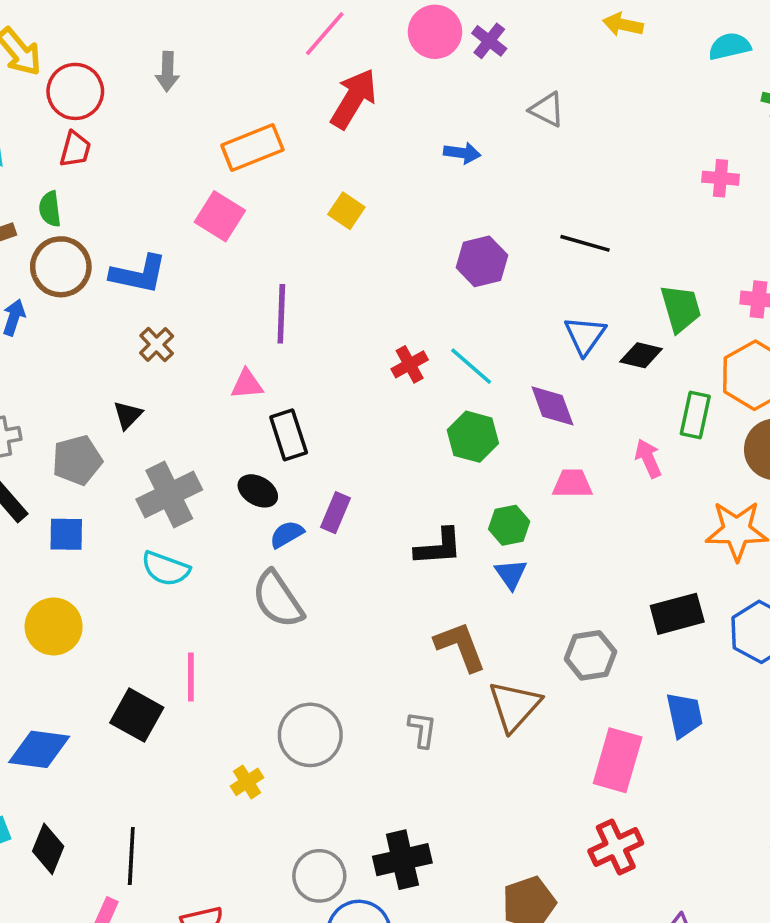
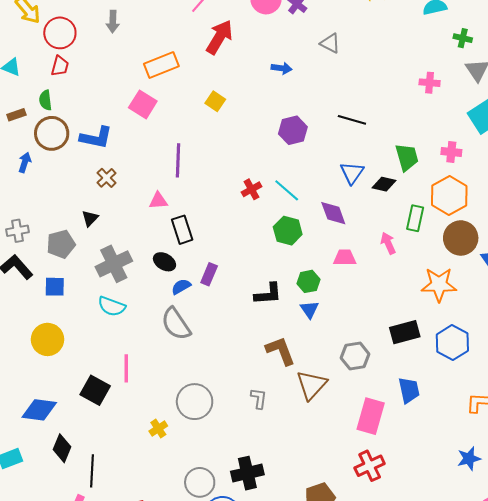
black diamond: (48, 849) -> (62, 448), moved

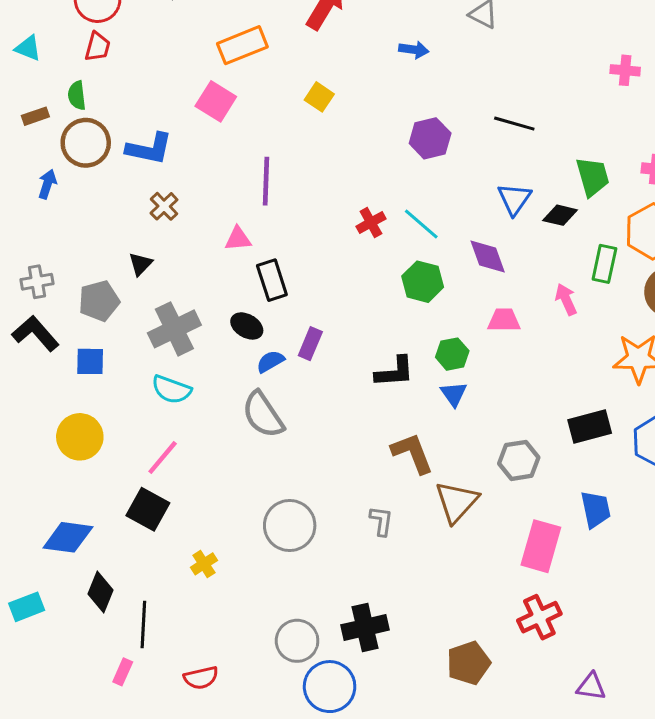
pink line: (126, 368) -> (163, 458), moved, turned 40
yellow cross: (158, 429) -> (204, 564), moved

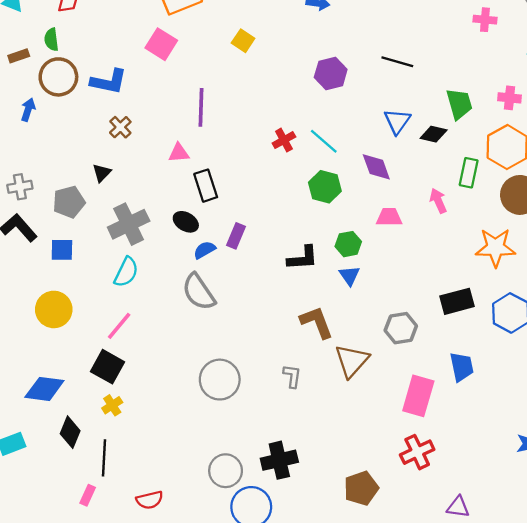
cyan semicircle: (171, 390) -> (126, 272), turned -84
yellow cross: (204, 564) -> (112, 405), moved

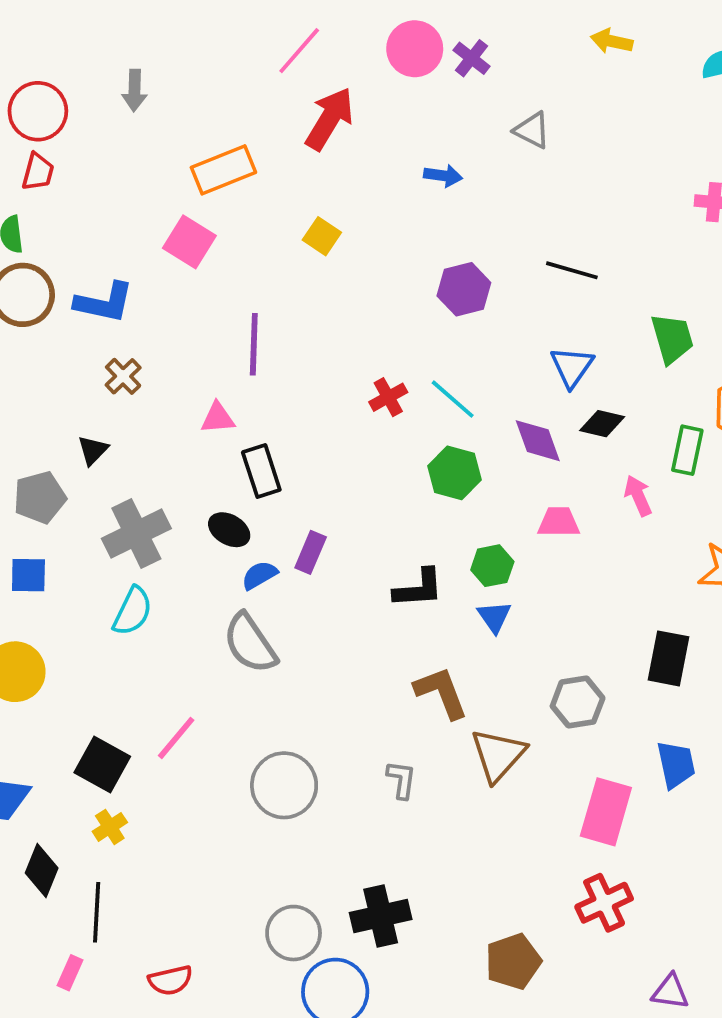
black diamond: (434, 134) -> (602, 424), moved
black rectangle: (457, 301) -> (668, 658), turned -64
pink line: (119, 326) -> (176, 738), moved

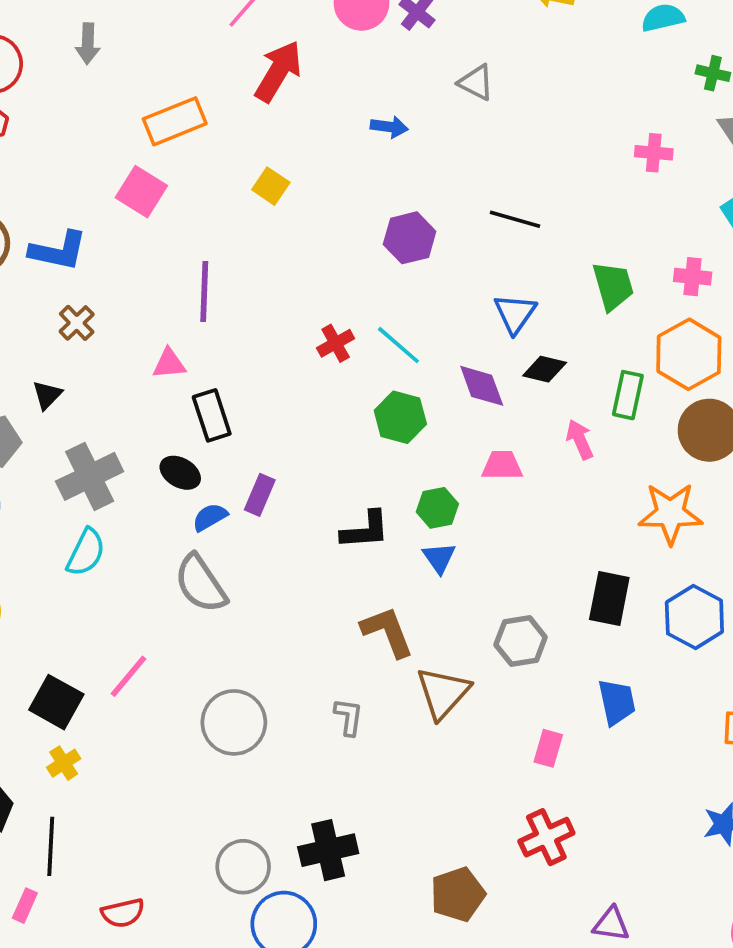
pink rectangle: (606, 812) -> (548, 748), size x0.6

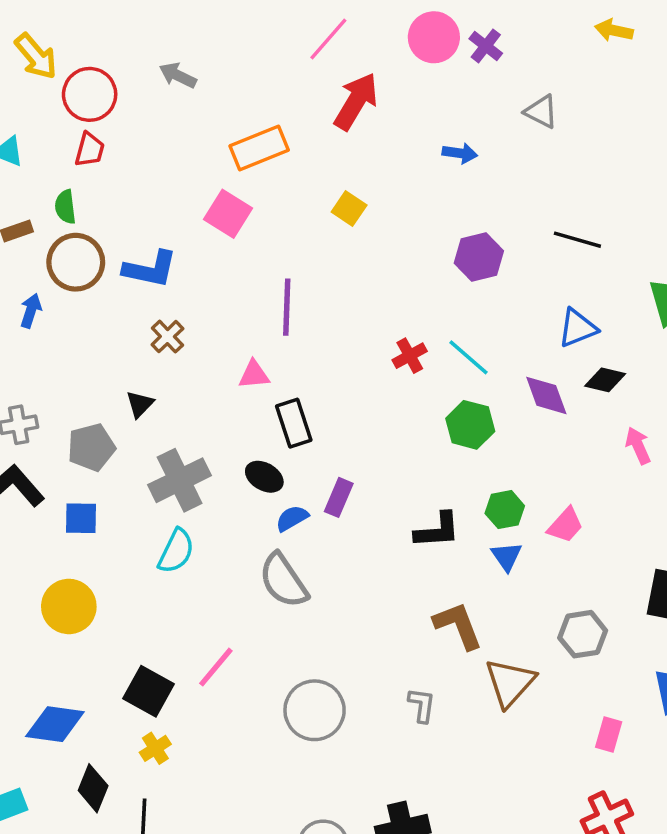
gray arrow: (88, 44) -> (178, 75), turned 114
blue triangle: (515, 314) -> (577, 328), turned 33
pink trapezoid: (502, 465) -> (565, 525), moved, turned 132

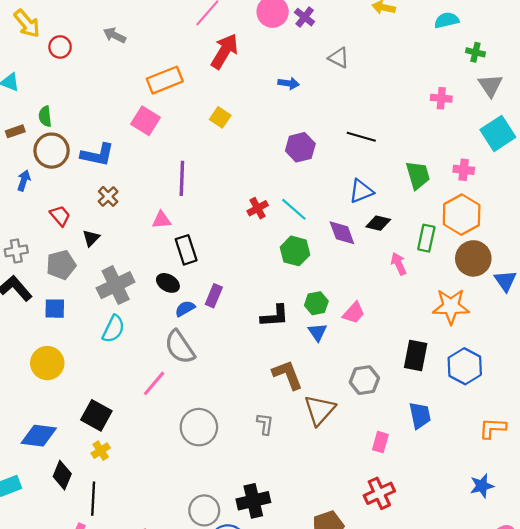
red circle: (90, 94) -> (60, 47), size x0.7
red trapezoid: (90, 150) -> (60, 216), moved, turned -55
pink line: (216, 667) -> (154, 383), moved

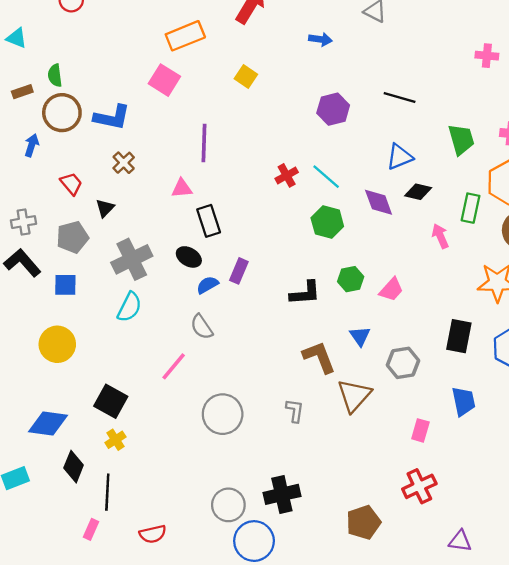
blue triangle: (317, 332) -> (360, 336), moved
gray semicircle: (180, 347) -> (202, 327), size x0.7

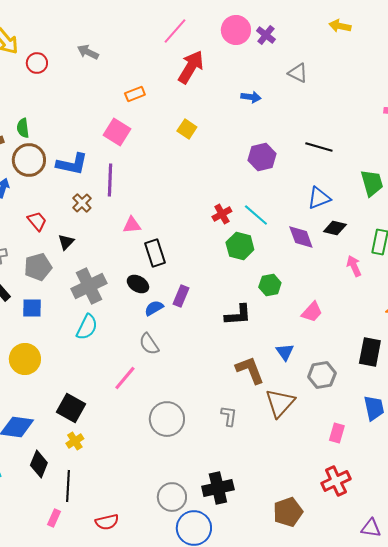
orange rectangle: (185, 36) -> (135, 94), size x0.6
purple line: (204, 143) -> (110, 180), moved
green hexagon: (327, 222) -> (240, 246), moved
green hexagon: (351, 279) -> (270, 285), moved

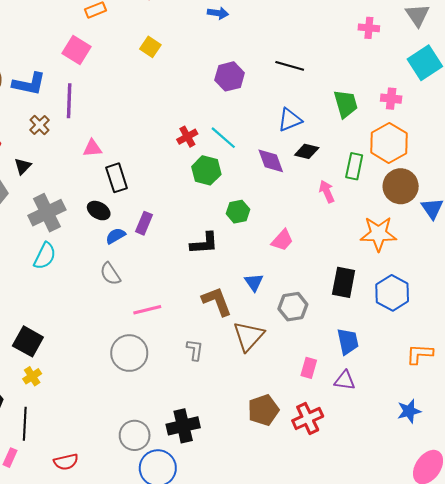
pink line: (125, 378) -> (147, 310), moved, turned 36
brown pentagon: (288, 512) -> (263, 410), moved
purple triangle: (371, 528) -> (345, 380), moved

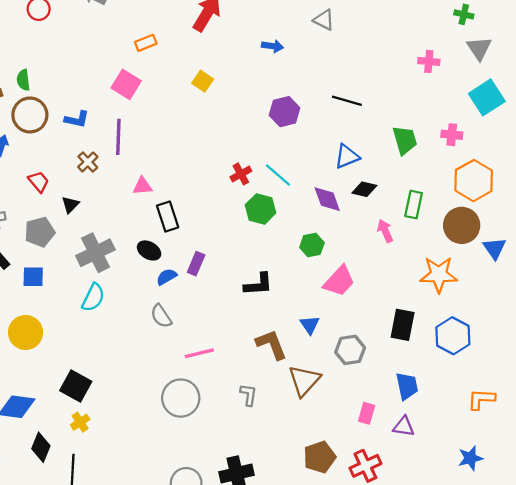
blue L-shape: (29, 84) -> (77, 119), size x0.7
orange hexagon: (389, 143) -> (474, 181), moved
green hexagon: (238, 212) -> (312, 245), moved
pink trapezoid: (282, 240) -> (339, 281), size x1.4

